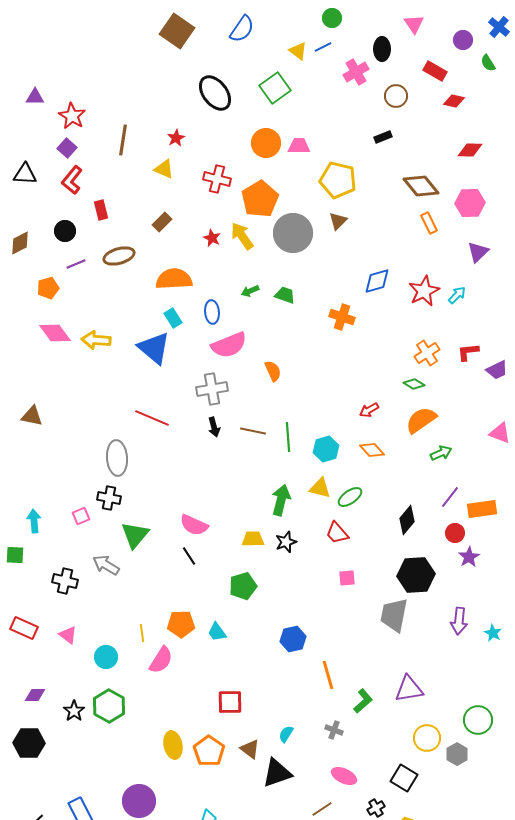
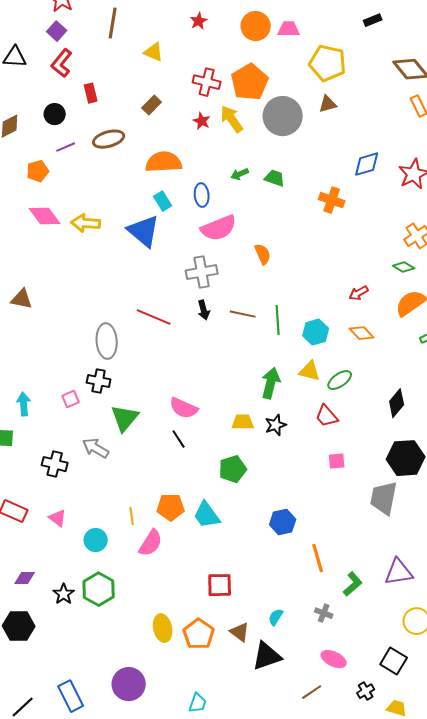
red star: (176, 138) -> (199, 21), moved
red cross: (217, 179) -> (207, 82), moved
brown triangle: (338, 221) -> (328, 104), turned 30
red line: (152, 418) -> (154, 317), moved
cyan trapezoid: (217, 632) -> (207, 515), size x1.4

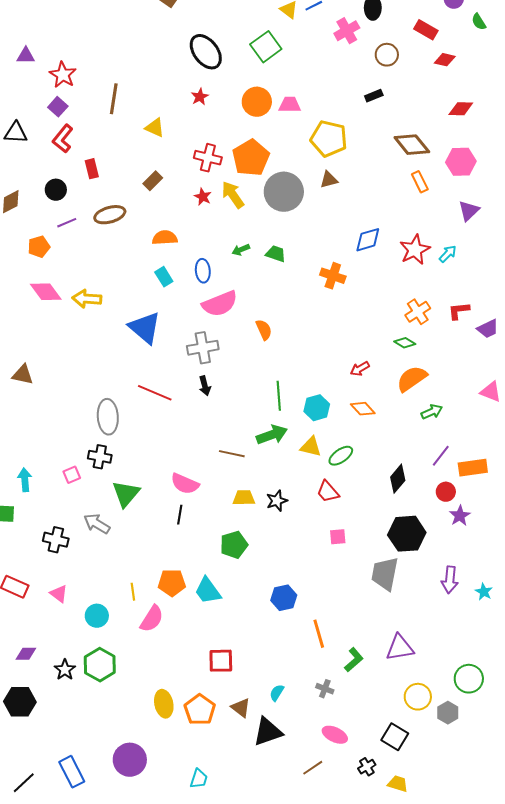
orange semicircle: (164, 162) -> (165, 238), size x0.7
blue triangle: (144, 231) -> (145, 328), moved
brown line: (243, 314) -> (232, 454), moved
green arrow: (271, 383) -> (272, 435), moved, turned 56
black line: (179, 439) -> (180, 515), turned 42

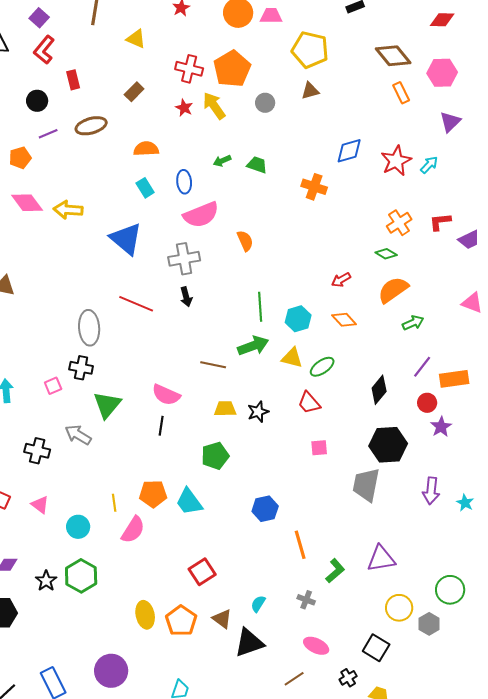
gray circle: (284, 192) -> (265, 103), size x0.5
red square: (221, 661) -> (202, 572), turned -32

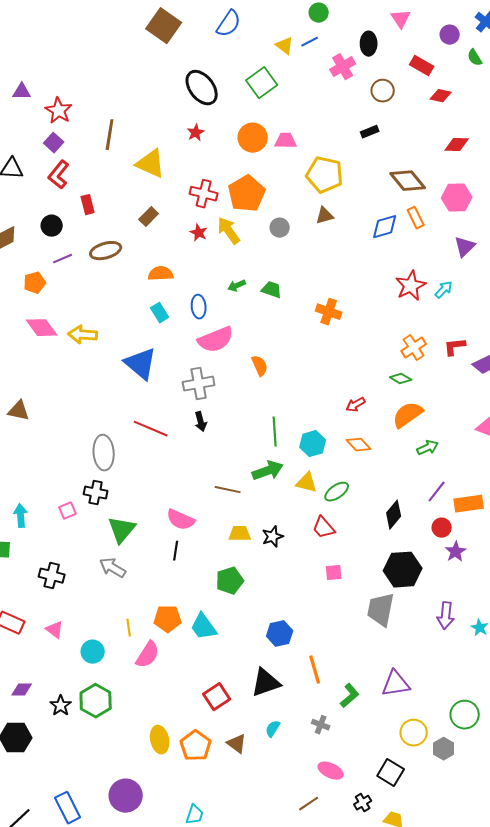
yellow triangle: (136, 39) -> (151, 164), size x1.5
blue diamond: (349, 151) -> (385, 227), moved
gray arrow: (78, 435) -> (113, 568), moved
black triangle: (249, 643) -> (266, 683), moved

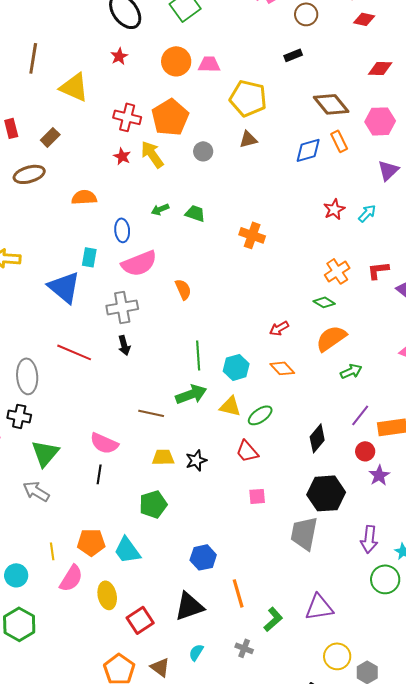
brown rectangle: (149, 217) -> (50, 137), moved
red star: (411, 286) -> (334, 209), size x0.7
cyan rectangle: (160, 313) -> (89, 257), moved, turned 42
green circle: (465, 715) -> (385, 579), moved
yellow ellipse: (160, 740) -> (107, 595), moved

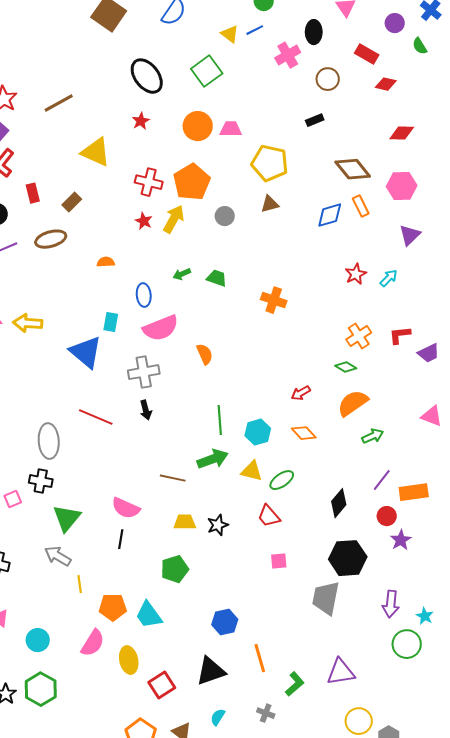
brown line: (33, 58) -> (59, 103), moved, turned 52
yellow arrow: (152, 154) -> (174, 219), turned 64
orange semicircle: (84, 197) -> (106, 262), size x0.7
yellow line: (52, 551) -> (80, 584), moved

